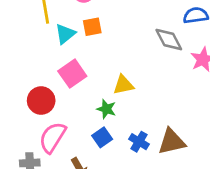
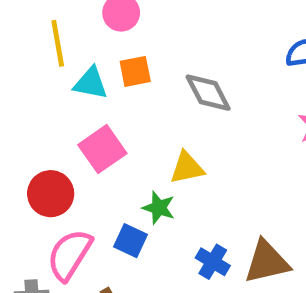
cyan triangle: (65, 34) -> (91, 83), turned 50
gray diamond: (169, 40) -> (208, 93), moved
blue square: (102, 137) -> (131, 241), moved, turned -30

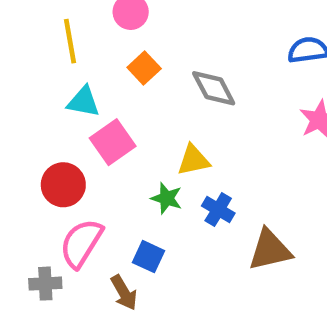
orange square: (135, 71) -> (144, 68), turned -32
cyan triangle: (91, 83) -> (83, 102), moved
blue square: (131, 241) -> (149, 257), moved
blue cross: (213, 262) -> (218, 209), moved

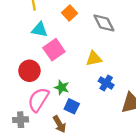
green star: (167, 198) -> (62, 87), moved

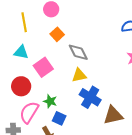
gray diamond: (104, 23) -> (78, 52), moved
cyan triangle: (39, 30) -> (21, 52), moved
blue cross: (106, 83) -> (90, 97), size x1.5

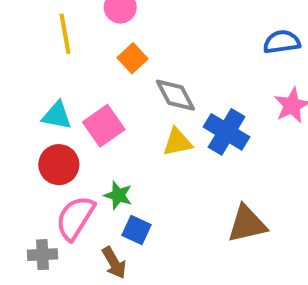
cyan triangle: (21, 52) -> (57, 116), moved
blue cross: (90, 97) -> (227, 132), moved

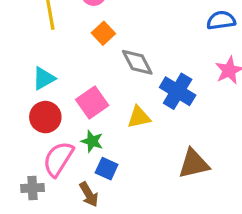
cyan triangle: (57, 116) -> (44, 78), turned -40
pink square: (104, 126) -> (92, 103), moved
yellow triangle: (177, 142) -> (139, 117), moved

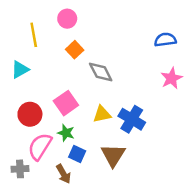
cyan triangle: (44, 78) -> (20, 70), moved
blue cross: (178, 91) -> (132, 119), moved
brown triangle: (194, 164) -> (113, 155), moved, turned -45

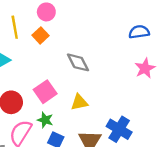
orange square: (75, 50) -> (40, 35), moved
blue cross: (132, 119) -> (119, 129), moved

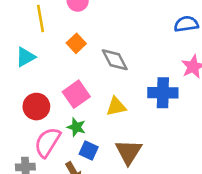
orange square: (40, 35) -> (76, 43), moved
blue cross: (119, 129) -> (163, 93), moved, turned -30

